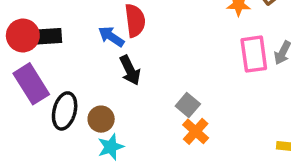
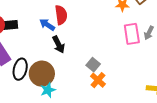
brown circle: (101, 119) -> (42, 74), size x1.6

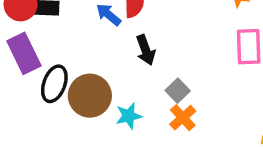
black arrow: (59, 44) -> (146, 50), moved
cyan star: (48, 90) -> (129, 116), moved

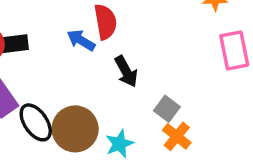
black ellipse: (54, 84) -> (36, 122), turned -45

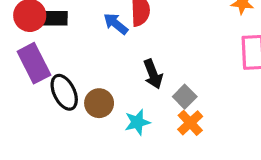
black arrow: (126, 71) -> (153, 74), moved
brown circle: (75, 129) -> (99, 103), size x0.7

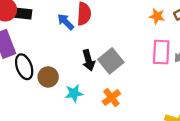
gray square: (185, 97) -> (111, 61), moved, size x1.5

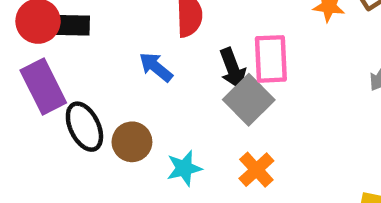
blue arrow: (66, 22) -> (156, 67), moved
pink rectangle: (161, 52) -> (271, 59), moved
black arrow: (88, 60) -> (233, 68), moved

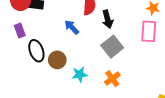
pink rectangle: (271, 59) -> (149, 31), moved
black arrow: (233, 68) -> (108, 19), moved
purple rectangle: (43, 87) -> (20, 31), size x0.6

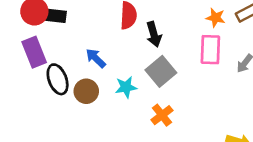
blue arrow: (72, 27) -> (96, 58), moved
purple rectangle: (20, 31) -> (34, 52), size x1.5
cyan star: (80, 74) -> (126, 87), moved

